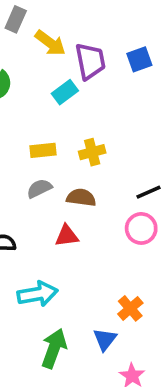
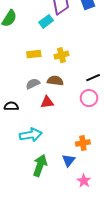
gray semicircle: (39, 188) -> (33, 84), moved
orange cross: (130, 308) -> (83, 143), turned 32

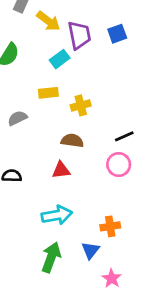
yellow rectangle: (34, 54) -> (48, 93), moved
gray semicircle: (33, 84) -> (17, 118), moved
cyan arrow: (31, 135) -> (57, 215), moved

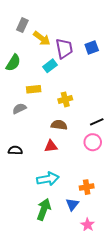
yellow rectangle: (48, 93) -> (34, 89), moved

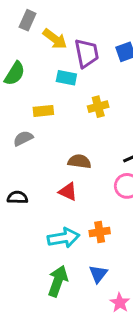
cyan rectangle: (50, 66) -> (66, 78), turned 48
yellow cross: (65, 99) -> (98, 107), moved
red triangle: (51, 146) -> (68, 192), turned 32
orange cross: (87, 187) -> (100, 232), moved

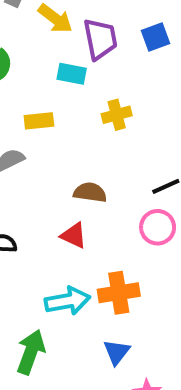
orange cross: (100, 232) -> (119, 293), size x1.4
green arrow: (58, 281) -> (31, 352), moved

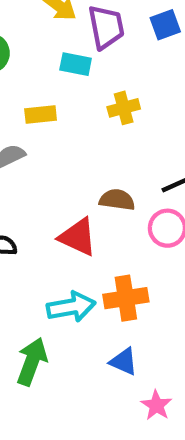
brown semicircle: (90, 192) -> (117, 200), moved
red triangle: (74, 235) -> (78, 237), size x1.4
blue triangle: (117, 352) -> (124, 362), turned -44

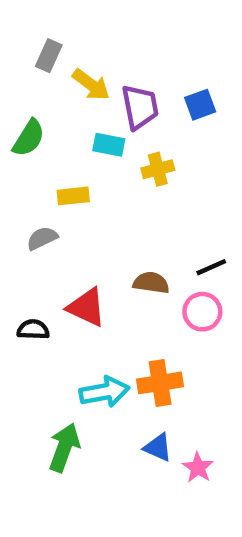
yellow cross: (124, 108) -> (158, 169), moved
red triangle: (78, 237) -> (87, 307), moved
pink star: (156, 405) -> (198, 468), moved

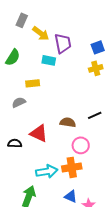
blue square: (200, 105) -> (98, 47), moved
yellow cross: (158, 169) -> (96, 68), moved
pink circle: (202, 312) -> (81, 145), moved

